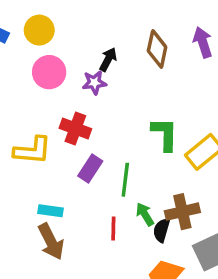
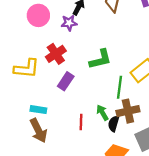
red cross: (75, 128) -> (56, 54), turned 36
green L-shape: (165, 134) -> (100, 59), moved, turned 75
green line: (125, 180) -> (120, 87), moved

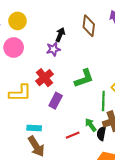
pink circle: (38, 15) -> (14, 47), moved
red line: (81, 122) -> (73, 135), turned 72

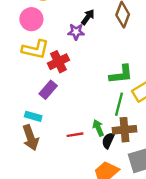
green L-shape: (84, 78) -> (121, 74), moved
yellow L-shape: (20, 93) -> (35, 49), moved
purple rectangle: (56, 101) -> (48, 90), moved

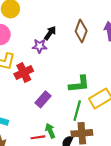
purple rectangle: (48, 90) -> (43, 99), moved
green arrow: (98, 128) -> (50, 131), moved

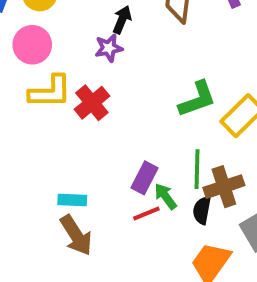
purple rectangle: (43, 99) -> (144, 178), moved
green line: (77, 111) -> (197, 169), moved

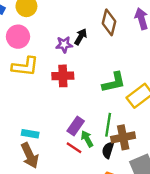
black arrow: (122, 20) -> (81, 37), moved
red cross: (92, 103) -> (63, 76), moved, turned 30
red line: (146, 214) -> (74, 148), turned 49

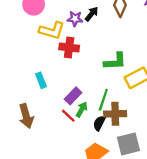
yellow L-shape: (25, 66) -> (52, 30), moved
cyan rectangle: (30, 134) -> (41, 80), moved, turned 49
green arrow: (87, 139) -> (82, 109), turned 49

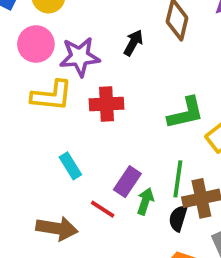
purple star: (75, 19) -> (80, 57), moved, size x1.5
yellow L-shape: (52, 30) -> (52, 96), moved
brown arrow: (26, 116) -> (57, 228), turned -55
red line: (68, 116) -> (103, 209), moved

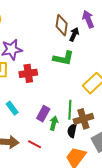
black arrow: (133, 43) -> (74, 34), moved
green L-shape: (186, 113) -> (63, 58), moved, turned 30
red line: (103, 209) -> (35, 144), moved

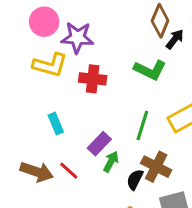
green line: (70, 110) -> (142, 126), moved
brown cross: (83, 119) -> (156, 167), turned 30
red line: (35, 144) -> (69, 171), moved

